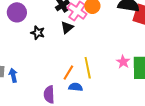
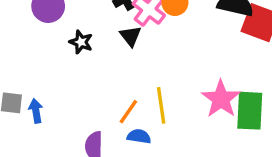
black triangle: (67, 27) -> (131, 36), turned -32
pink star: (123, 62) -> (221, 99), size x1.6

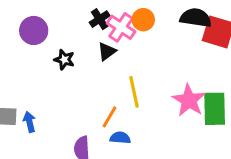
black triangle: (131, 36) -> (107, 51), turned 36
yellow line: (161, 105) -> (134, 92), moved

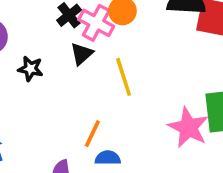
yellow line: (134, 92) -> (124, 77), moved
pink star: (189, 100) -> (188, 127), moved

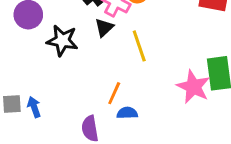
black star: (30, 69) -> (62, 40), size x1.5

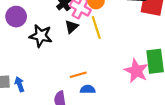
yellow line: (139, 46) -> (96, 28), moved
orange line: (114, 93) -> (78, 75), turned 49

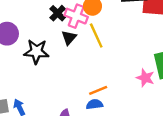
pink star: (136, 71) -> (145, 78), size x0.7
orange line: (78, 75) -> (98, 90), moved

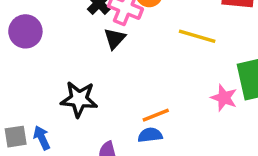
yellow line: (96, 36) -> (197, 36), moved, turned -50
black star: (36, 52) -> (79, 99), moved

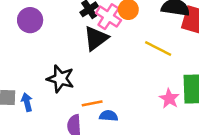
black triangle: (115, 39) -> (96, 38), size x1.5
orange line: (156, 115) -> (92, 103), moved

